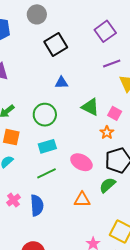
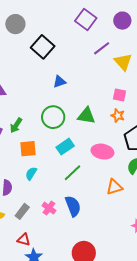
green triangle: (90, 107) -> (86, 116), moved

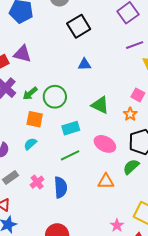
green circle: (53, 117) -> (55, 97), moved

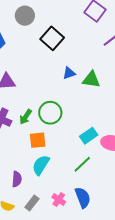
green triangle: (100, 105) -> (91, 79), moved
cyan rectangle: (71, 128) -> (89, 136), moved
cyan semicircle: (30, 144) -> (41, 165), size x1.5

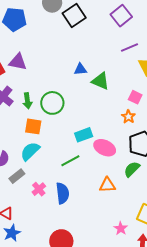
black square: (52, 38) -> (74, 16), moved
green arrow: (26, 117) -> (27, 101), turned -56
gray rectangle: (32, 203) -> (17, 176), moved

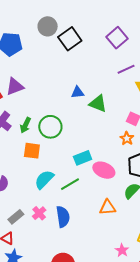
purple triangle: (18, 62) -> (15, 87), turned -30
green arrow: (27, 101) -> (25, 125), turned 35
cyan semicircle: (30, 151) -> (44, 179), moved
gray rectangle: (17, 176) -> (16, 217), moved

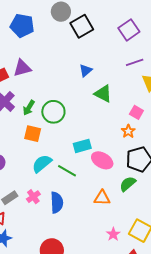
blue triangle: (78, 92) -> (86, 70), moved, turned -40
green line: (70, 184) -> (67, 171), turned 54
pink star: (122, 250) -> (113, 234), moved

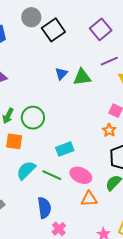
green triangle: (103, 94) -> (82, 77), moved, turned -30
pink ellipse: (102, 160) -> (81, 175), moved
pink cross: (33, 197) -> (59, 229), moved

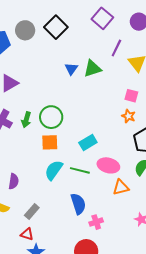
gray circle: (31, 17) -> (25, 30), moved
purple line: (109, 61) -> (116, 48), turned -30
orange square: (14, 141) -> (50, 142), moved
pink cross: (59, 229) -> (96, 222), turned 32

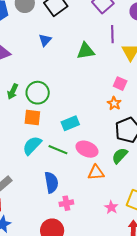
purple line: (116, 48) -> (112, 34), turned -36
blue triangle: (71, 69) -> (45, 40), moved

